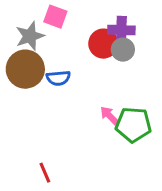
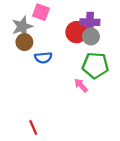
brown circle: (25, 69) -> (24, 42), moved, size x0.6
green pentagon: (133, 125) -> (95, 65), moved

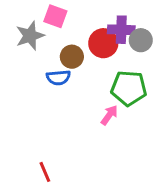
gray circle: (91, 37) -> (141, 40), moved
brown circle: (24, 42) -> (72, 57), moved
pink arrow: (81, 85) -> (109, 115), turned 80

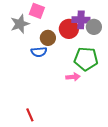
pink arrow: (109, 115) -> (73, 77), turned 48

